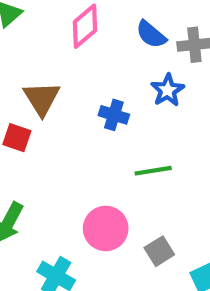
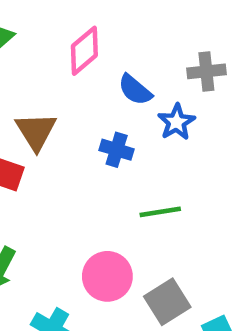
blue semicircle: (151, 34) -> (135, 90), moved
gray square: (159, 251) -> (167, 302), size x1.4

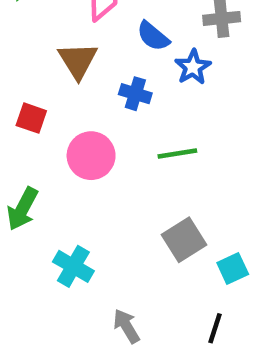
brown triangle: (36, 131) -> (78, 61), moved
pink circle: (107, 276) -> (91, 156), moved

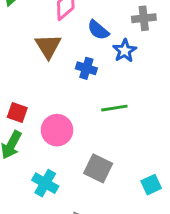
red square: (31, 118) -> (17, 112), moved
pink circle: (91, 156) -> (57, 130), moved
gray square: (184, 240) -> (98, 168), moved, turned -32

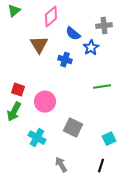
green line: (114, 108) -> (102, 87), moved

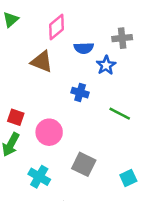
blue semicircle: (73, 34) -> (84, 48), turned -42
brown triangle: (39, 45) -> (42, 62), turned -36
blue cross: (65, 60) -> (80, 93), moved
green line: (102, 87) -> (120, 114), turned 36

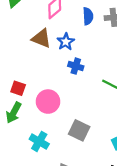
blue semicircle: (84, 48) -> (88, 16), moved, turned -91
blue star: (106, 65) -> (66, 42), moved

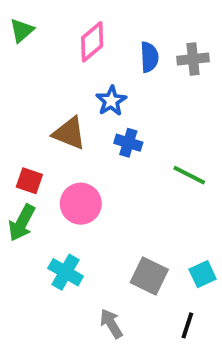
brown triangle: (41, 38) -> (69, 133), moved
gray square: (79, 130) -> (149, 276), moved

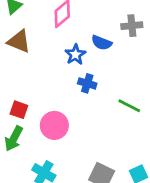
blue semicircle: (149, 57) -> (102, 43), moved, turned 114
brown triangle: (69, 133) -> (19, 41), moved

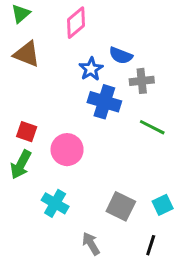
gray cross: (132, 26) -> (142, 81), moved
blue cross: (87, 83) -> (104, 102), size x1.5

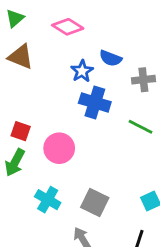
pink diamond: (76, 23) -> (68, 27), turned 72
gray cross: (142, 81) -> (143, 80), moved
gray square: (121, 206) -> (95, 202), moved

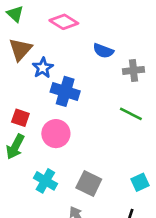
green triangle: (15, 18) -> (15, 14), turned -36
brown triangle: (21, 57) -> (20, 49), turned 50
blue star: (82, 71) -> (43, 68), moved
blue cross: (95, 102) -> (65, 91), moved

